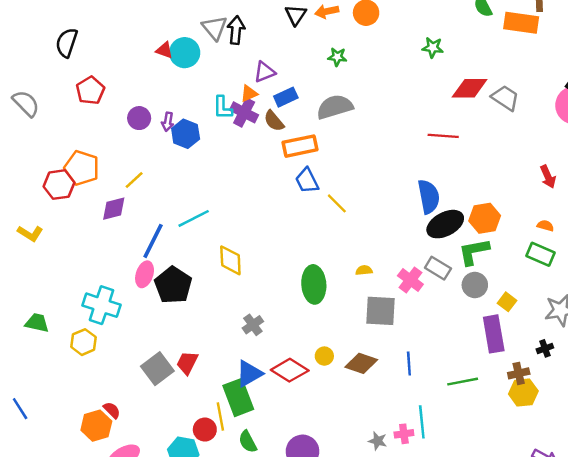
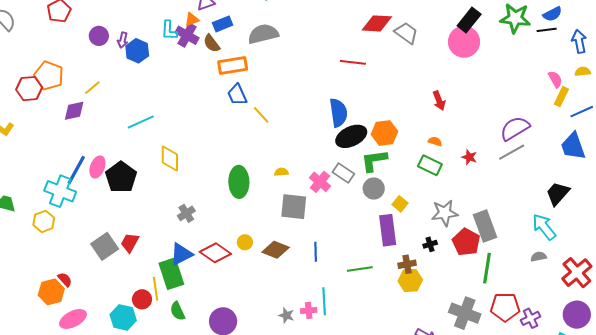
blue line: (153, 241) -> (76, 170), moved

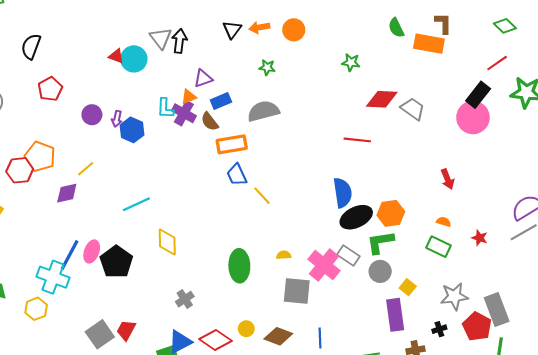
pink cross: (320, 182) -> (324, 265), size x1.4

